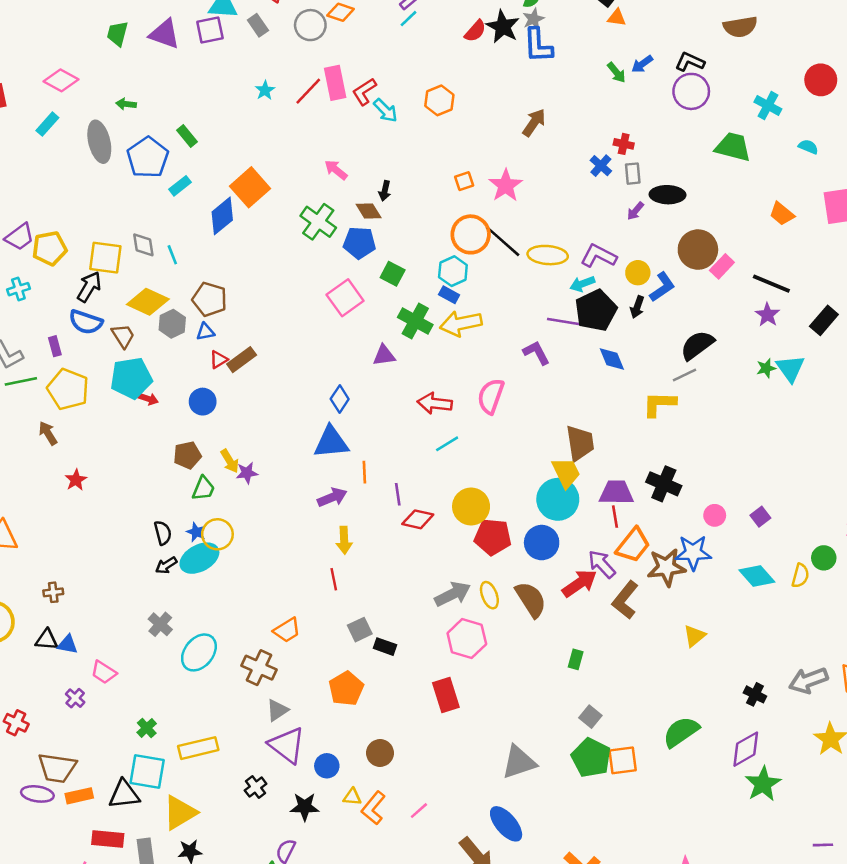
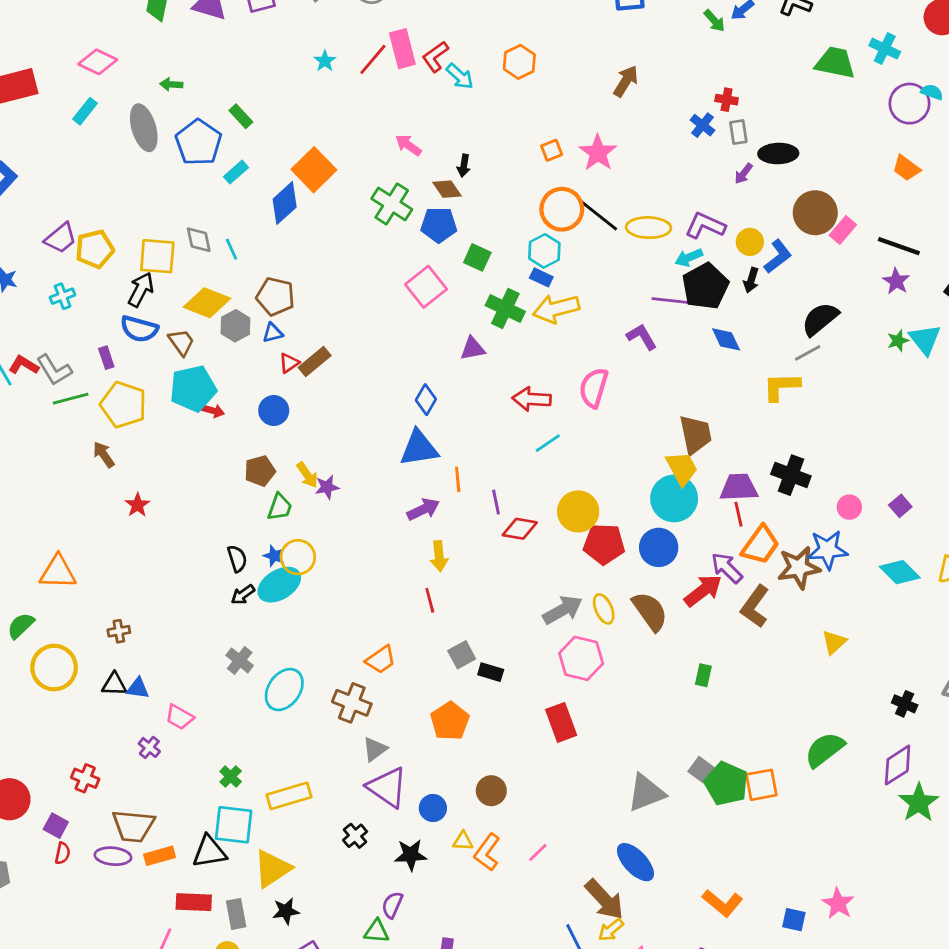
purple circle: (691, 91) -> (909, 104), moved
green trapezoid: (733, 147) -> (835, 63), moved
gray square: (590, 717) -> (701, 769), moved

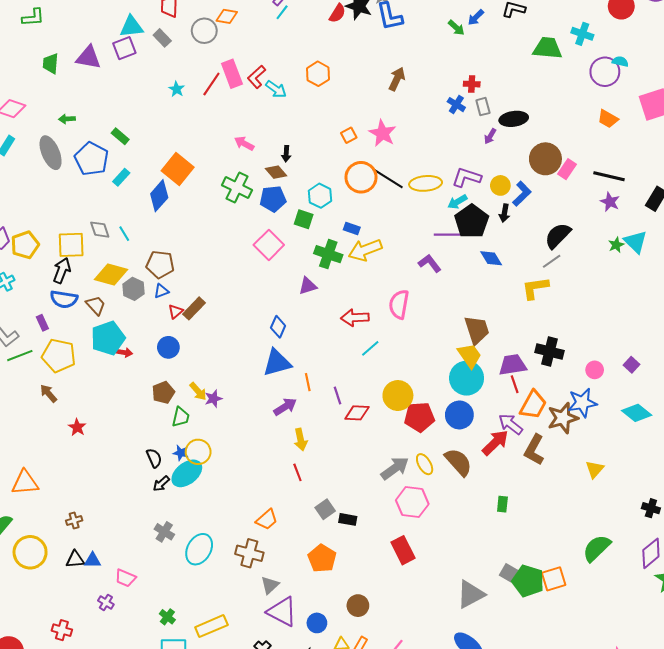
cyan hexagon: (544, 251) -> (320, 196), moved

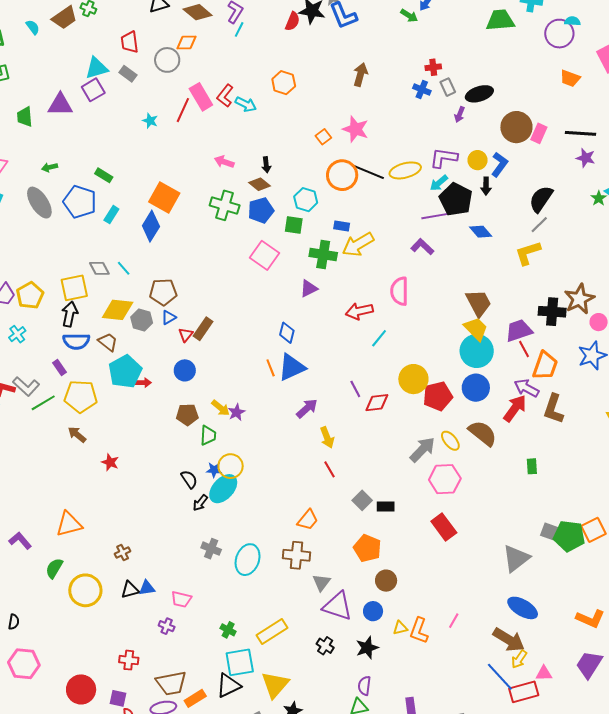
orange line: (308, 382) -> (271, 368), moved
brown pentagon: (163, 392) -> (187, 415), turned 30
brown star: (563, 418) -> (579, 299), moved
brown circle: (358, 606) -> (386, 581), moved

